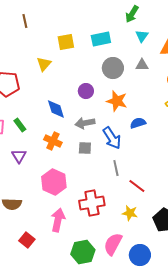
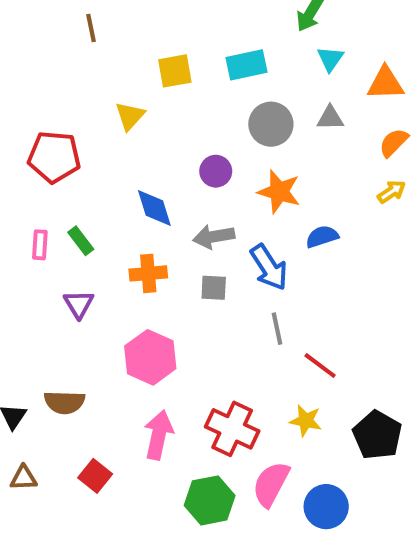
orange cross: (53, 141) -> (148, 273), turned -30
red cross: (92, 203) -> (232, 429), moved, turned 35

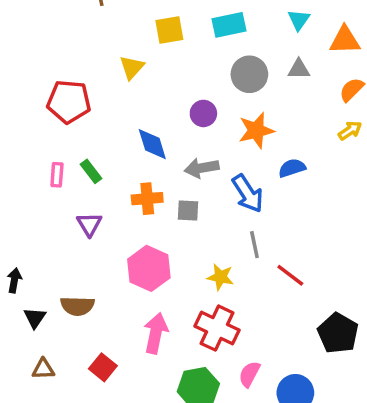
orange star: (279, 192) -> (256, 130), turned -30
gray square: (214, 288) -> (188, 211), moved
yellow star: (306, 421) -> (220, 277), moved
pink semicircle: (271, 484) -> (249, 374), size x0.7

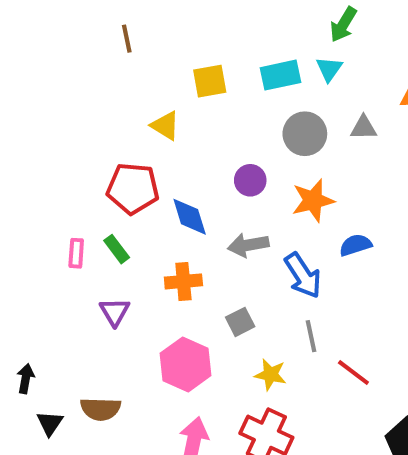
cyan triangle: (299, 20) -> (329, 69), moved
yellow triangle: (132, 67) -> (165, 126), turned -40
red pentagon: (69, 102) -> (133, 188), moved
gray square: (188, 211) -> (240, 322), moved, turned -30

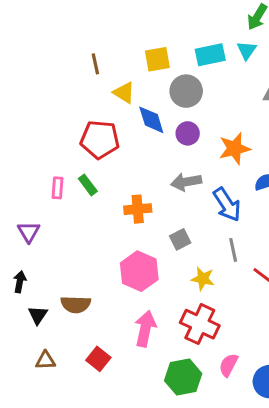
brown line: (127, 39) -> (95, 64), moved
gray circle: (305, 134) -> (186, 91), moved
blue diamond: (190, 217) -> (151, 120), moved
purple triangle: (115, 312) -> (29, 232), moved

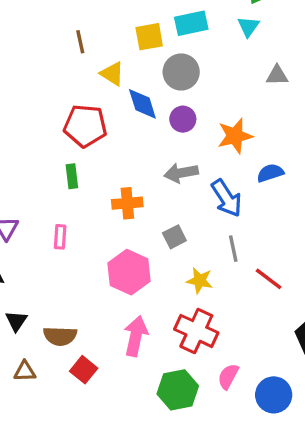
cyan rectangle: (210, 55) -> (191, 23), moved
green rectangle: (88, 185) -> (72, 176), turned 30
pink rectangle: (58, 188) -> (60, 237), moved
brown semicircle: (76, 304) -> (60, 336), moved

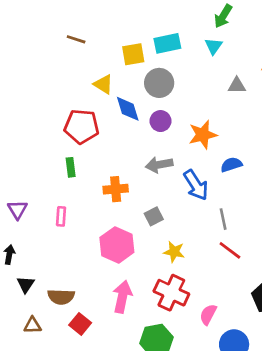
brown line: (80, 42) -> (76, 39), moved, turned -60
gray line: (233, 249) -> (223, 219), moved
pink semicircle: (228, 376) -> (208, 314), moved

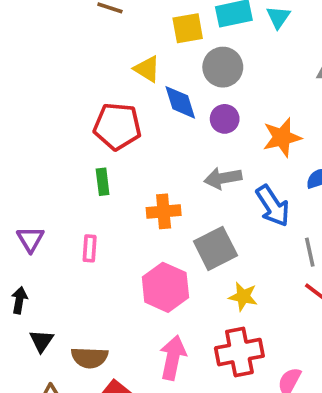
cyan triangle: (214, 46) -> (278, 17), moved
gray square: (154, 216) -> (215, 248), size x1.6
red cross: (171, 293) -> (239, 352), turned -36

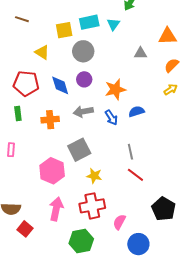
blue diamond: (180, 102) -> (60, 85), moved
blue arrow: (273, 206) -> (111, 118), moved, size x0.7
orange cross: (164, 211) -> (50, 120), moved

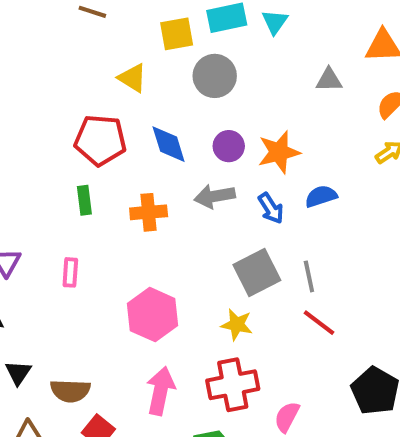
purple circle: (84, 79) -> (229, 146), moved
gray square: (79, 150) -> (257, 272), moved

